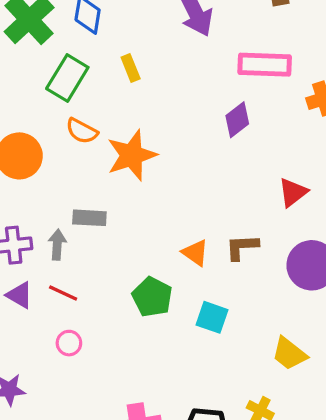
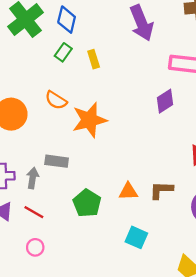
green rectangle: (67, 78) -> (63, 52), moved, size x0.6
orange triangle: (195, 253) -> (128, 191), turned -42
green pentagon: (152, 297) -> (87, 203), moved

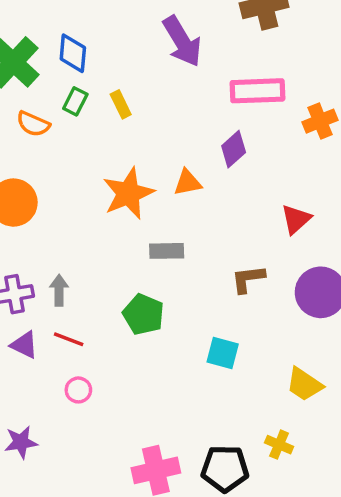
orange semicircle: (56, 100) -> (33, 124), moved
gray rectangle: (57, 161) -> (167, 251), moved
orange triangle: (128, 191) -> (188, 183), moved

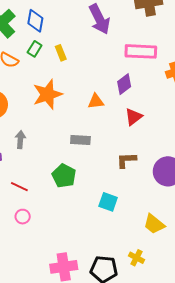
orange star: (128, 193) -> (48, 94), moved
red triangle: (296, 219) -> (134, 117), moved
gray arrow: (59, 290) -> (20, 140), moved

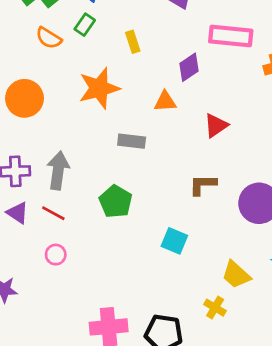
yellow rectangle: (61, 53) -> (133, 42), moved
purple diamond: (124, 84) -> (189, 67), moved
gray arrow: (20, 140) -> (58, 170), moved, size x1.5
gray rectangle: (80, 140) -> (132, 141), moved
yellow cross: (136, 258) -> (215, 308), moved

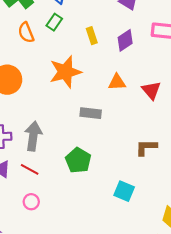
orange semicircle: (49, 38) -> (26, 32), turned 36
purple diamond: (189, 67) -> (125, 40), moved
red triangle: (216, 126) -> (151, 90), moved, turned -36

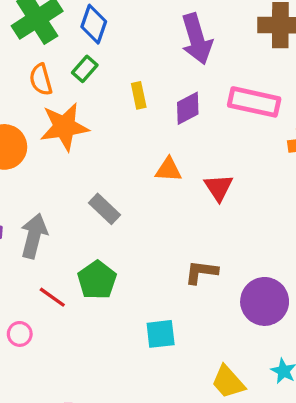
orange star: (65, 72) -> (64, 127), moved
gray rectangle: (91, 113) -> (104, 209), moved, turned 30
red line: (30, 169) -> (52, 297), moved
cyan square: (124, 191) -> (161, 334), turned -36

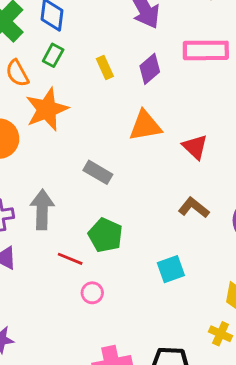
orange triangle: (168, 170) -> (145, 126), size x1.4
red triangle: (219, 187) -> (195, 147), moved
brown L-shape: (201, 272) -> (194, 208), turned 44
pink circle: (20, 334) -> (92, 293), moved

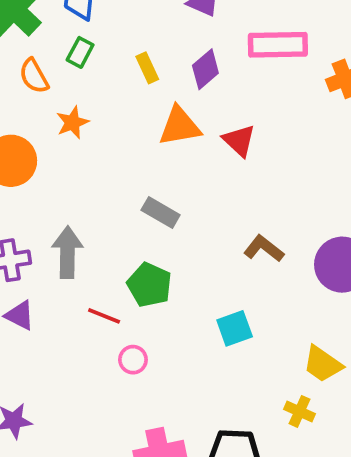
orange star: (47, 109) -> (72, 123), size x0.6
orange triangle: (145, 126) -> (180, 126), moved
red triangle: (195, 147) -> (239, 141), moved
gray rectangle: (98, 172) -> (161, 213), moved

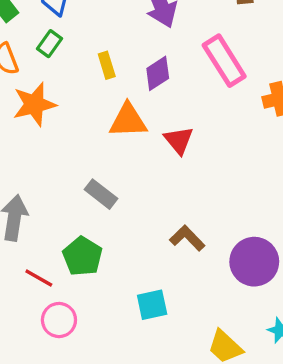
pink rectangle: (278, 45) -> (224, 61), turned 51
orange star: (72, 123) -> (34, 104), size x1.5
pink circle: (133, 360) -> (59, 320), size x1.4

